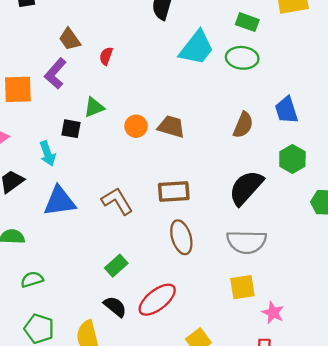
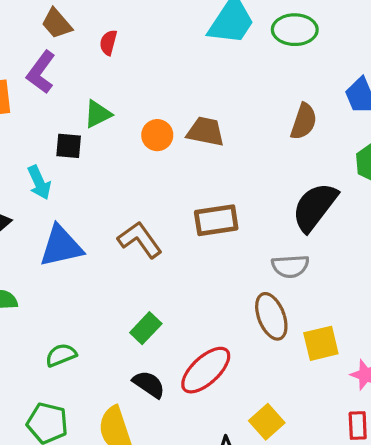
brown ellipse: (181, 237) -> (271, 316), moved
gray semicircle: (247, 242) -> (290, 266), moved, size x0.7
green semicircle: (32, 279) -> (61, 355), moved

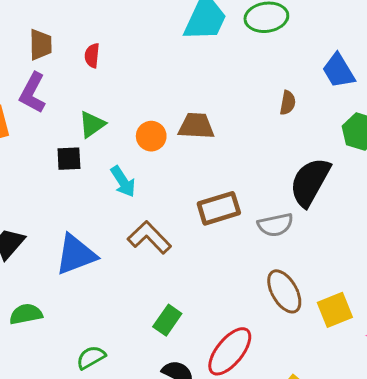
brown trapezoid: (57, 24) -> (41, 45), turned -132
brown semicircle: (304, 121) -> (288, 103), size x0.7
cyan arrow: (39, 183) -> (123, 181), moved
gray semicircle: (290, 266) -> (275, 225), moved

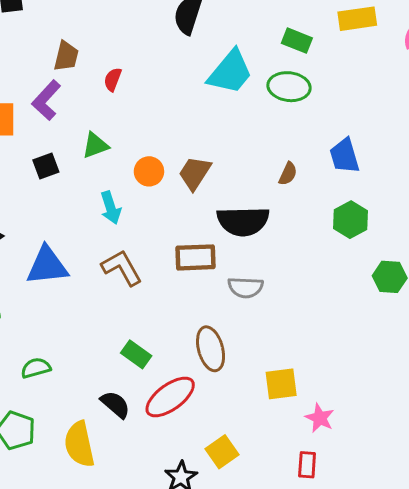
brown trapezoid: (196, 126) -> (195, 173), turned -75
black square: (69, 159) -> (46, 166), moved, turned -32
black semicircle: (310, 182) -> (243, 221), moved, turned -135
brown ellipse: (284, 291) -> (211, 349), moved
green rectangle: (167, 320) -> (136, 354), moved, turned 76

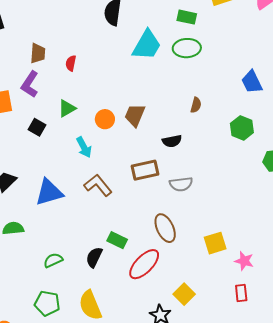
blue trapezoid: (345, 156) -> (252, 82), moved
black square: (46, 166) -> (37, 127), turned -30
black semicircle: (243, 221) -> (172, 141), size x0.6
black semicircle: (115, 404) -> (94, 257), moved, turned -95

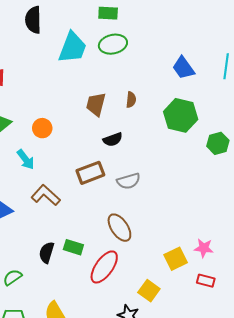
brown trapezoid: (135, 115) -> (96, 104), moved
green hexagon: (242, 128) -> (181, 115), size x1.4
yellow square: (215, 243) -> (176, 259), moved
black semicircle: (94, 257) -> (47, 252), moved
red rectangle: (241, 293) -> (206, 281), turned -60

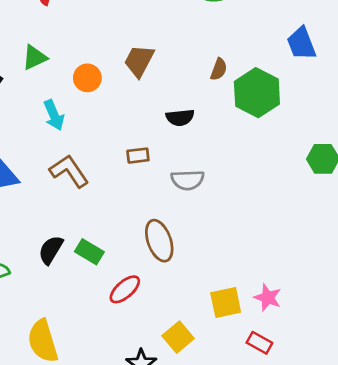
brown trapezoid: (96, 104) -> (139, 61), moved
green hexagon: (181, 115) -> (257, 93), moved
brown rectangle: (90, 173) -> (138, 156), size x0.6
red ellipse: (104, 267) -> (125, 289), size x0.7

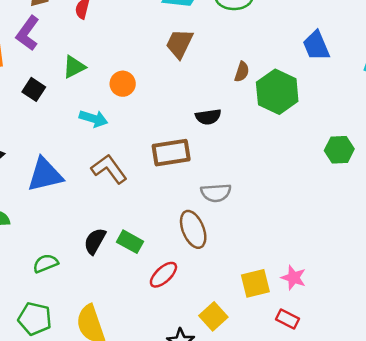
brown trapezoid: (139, 61) -> (179, 44), moved
cyan arrow: (54, 115) -> (93, 119), turned -48
brown rectangle: (138, 156) -> (171, 153), size x1.8
gray semicircle: (188, 180) -> (216, 193), moved

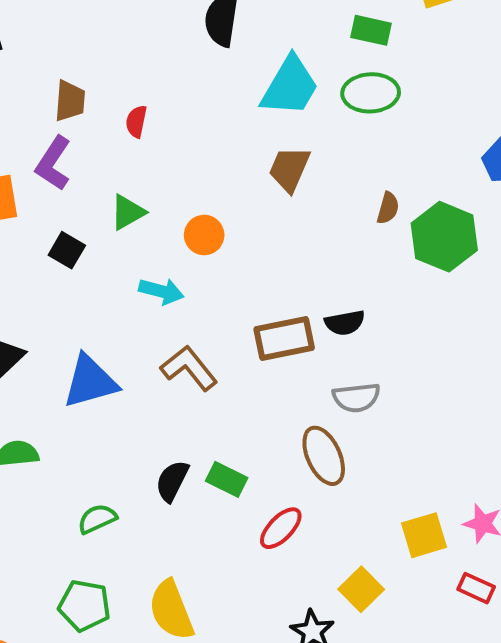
black semicircle: (208, 117) -> (345, 323), moved

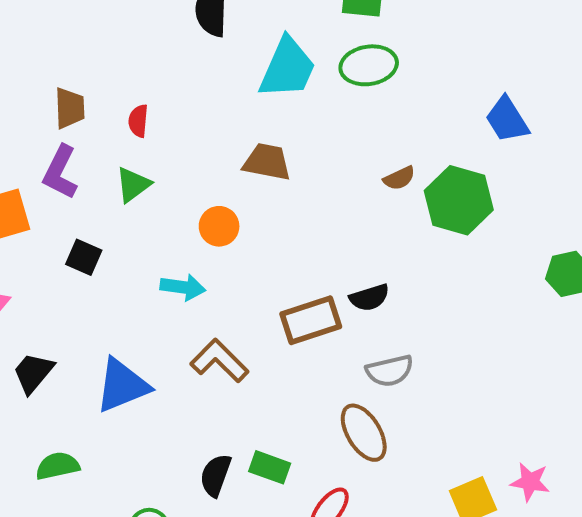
brown trapezoid: (289, 169) -> (267, 162), moved, turned 84
brown semicircle: (388, 208) -> (399, 178), turned 56
green triangle: (128, 212) -> (133, 185), moved

